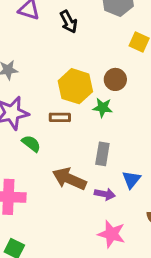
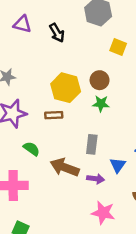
green star: (103, 108) -> (101, 104), moved
green semicircle: (31, 144) -> (31, 149), moved

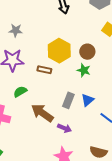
green semicircle: (31, 149) -> (20, 92), turned -80
blue triangle: (118, 165) -> (88, 100), moved

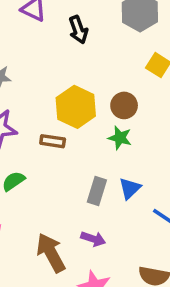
brown arrow: (42, 113) -> (51, 253), moved, turned 30

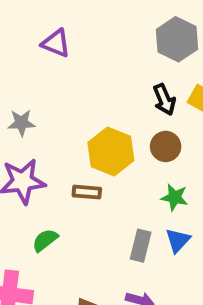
black arrow: (78, 30) -> (164, 100), moved
green star: (120, 138) -> (175, 197), moved

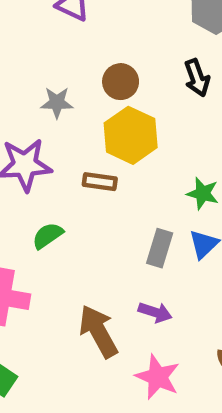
gray star: (22, 123) -> (57, 103), moved
brown circle: (166, 146) -> (121, 82), moved

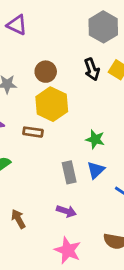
gray rectangle: (160, 248) -> (69, 172), turned -30
brown arrow: (98, 331) -> (18, 219), moved, size x0.6

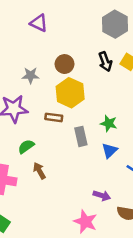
gray rectangle: (69, 172) -> (81, 136), moved
purple arrow: (66, 211) -> (102, 196), moved
brown arrow: (18, 219) -> (39, 171), moved

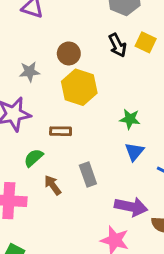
brown rectangle: (54, 117) -> (61, 131), moved
gray rectangle: (81, 136) -> (88, 175), moved
purple arrow: (102, 196) -> (131, 207), size x1.5

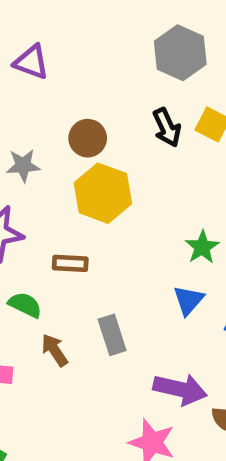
green star: (130, 119) -> (202, 247), moved, turned 30
green semicircle: (34, 158) -> (25, 305), turned 66

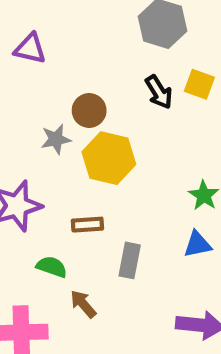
gray star: (23, 165) -> (56, 139), moved
blue triangle: (188, 300) -> (197, 244), turned 44
gray rectangle: (112, 335) -> (130, 260), moved, turned 36

